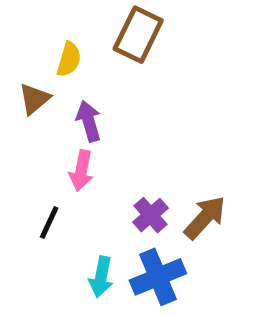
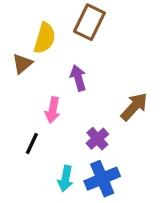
yellow semicircle: (69, 59) -> (45, 38), size x1.4
purple arrow: (89, 121) -> (78, 78), moved
brown arrow: (205, 218) -> (134, 107), moved

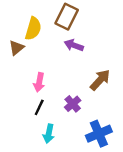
purple arrow: (78, 78) -> (74, 45), moved, turned -54
black line: (32, 143) -> (39, 107), moved
blue cross: (102, 179) -> (99, 134), moved

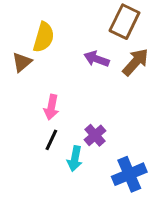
brown rectangle: (67, 17) -> (125, 22), moved
brown arrow: (100, 80) -> (135, 62), moved
cyan arrow: (49, 134) -> (75, 159), moved

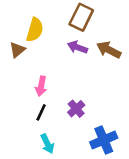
brown rectangle: (125, 22) -> (81, 17), moved
brown arrow: (135, 62) -> (109, 50), turned -105
cyan arrow: (75, 159) -> (47, 144), moved, turned -36

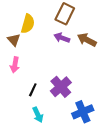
brown triangle: (17, 50) -> (14, 40), turned -32
pink arrow: (41, 86) -> (15, 65), moved
purple cross: (76, 109) -> (61, 87), size x1.5

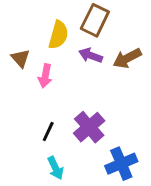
yellow semicircle: (28, 24) -> (58, 35), moved
brown arrow: (87, 40) -> (127, 58), turned -54
pink arrow: (15, 65) -> (45, 76), moved

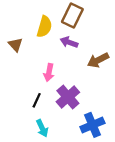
brown arrow: (127, 58) -> (98, 60), moved
pink arrow: (45, 76) -> (49, 72), moved

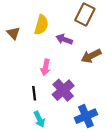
brown rectangle: (72, 15) -> (85, 14), moved
brown triangle: (15, 45) -> (13, 33), moved
black line: (37, 100) -> (34, 93), turned -32

